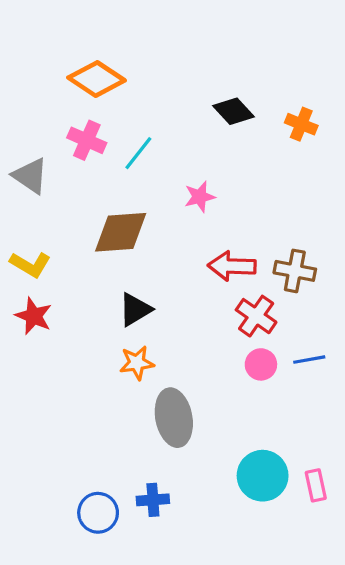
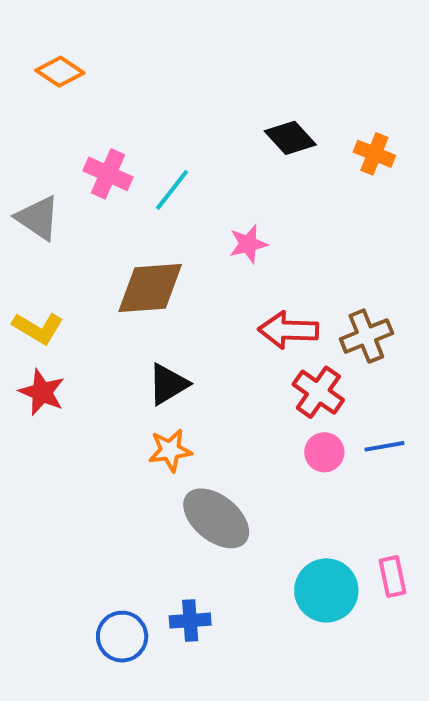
orange diamond: (96, 79) -> (60, 72), moved, size x0.7
brown cross: (295, 271) -> (366, 336), turned -33
gray ellipse: (174, 418) -> (216, 518), turned -40
pink rectangle: (316, 485) -> (392, 576), moved

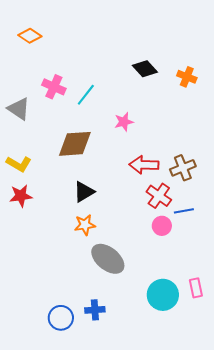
red star: (42, 392) -> (21, 196), turned -30
blue line: (384, 446) -> (184, 211), moved

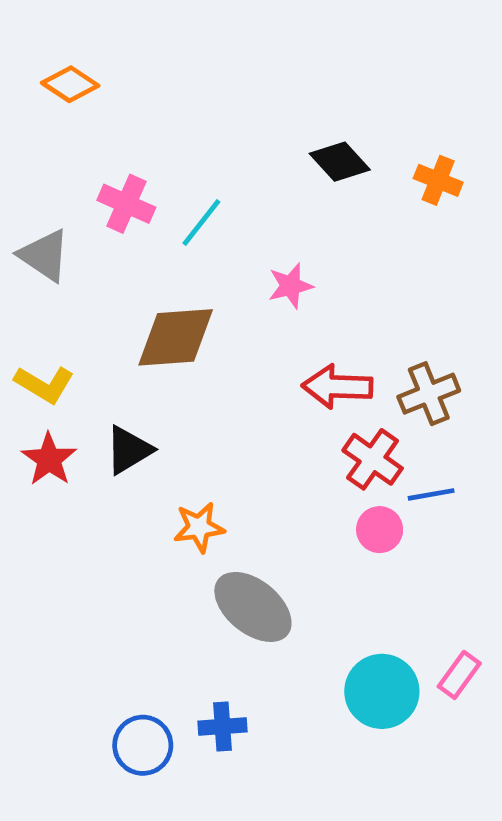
black triangle: (84, 192) -> (129, 450), moved
red star: (21, 196) -> (49, 459), turned -30
pink rectangle: (196, 288) -> (459, 675), turned 48

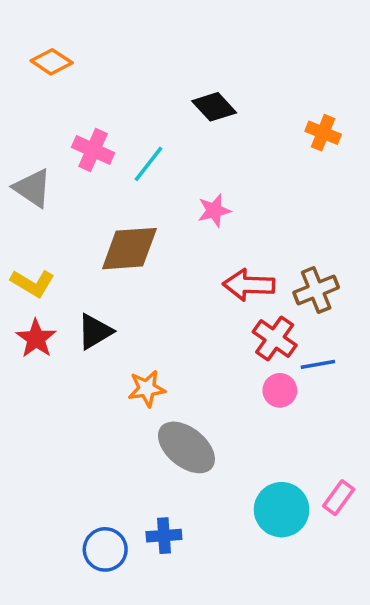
black diamond: (340, 162) -> (214, 107), moved

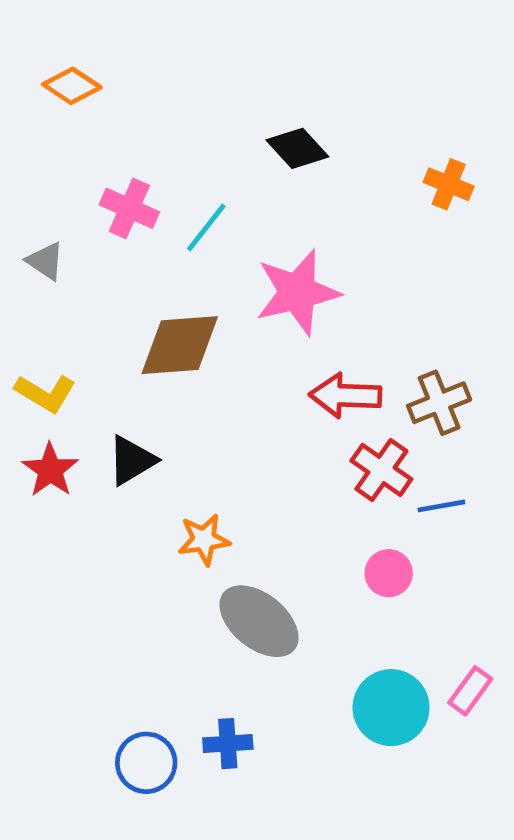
gray triangle: (33, 188) -> (45, 261), size x0.7
pink star: (214, 211) -> (297, 292), size x1.8
pink circle: (280, 390) -> (389, 573), moved

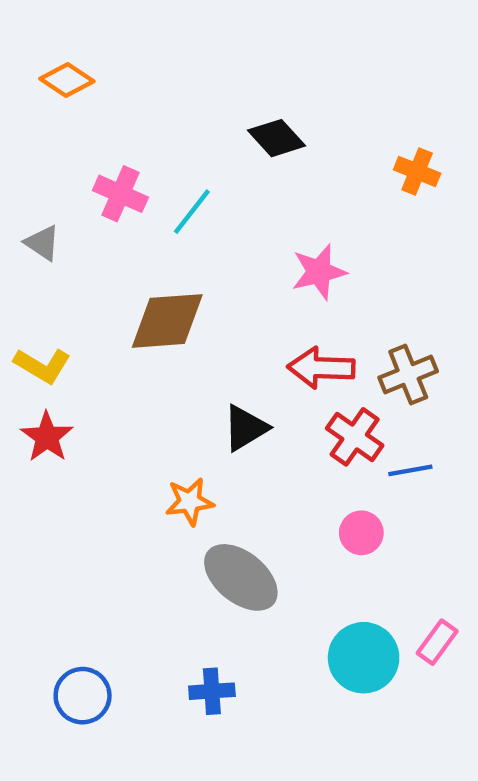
pink star: (297, 292) -> (319, 272), moved, size x0.7
black triangle: (132, 460) -> (245, 428), moved
blue circle: (146, 763) -> (83, 696), moved

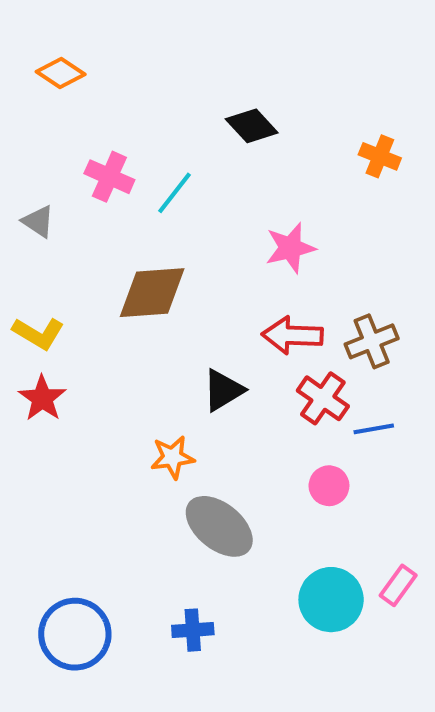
blue circle: (83, 696) -> (75, 634), size x1.4

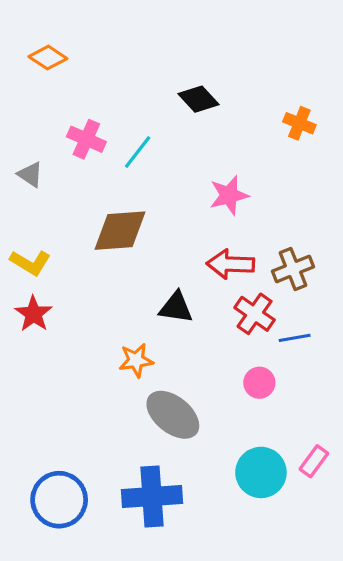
black triangle: (223, 390) -> (176, 307), turned 39
blue cross: (193, 630) -> (152, 496), size x1.8

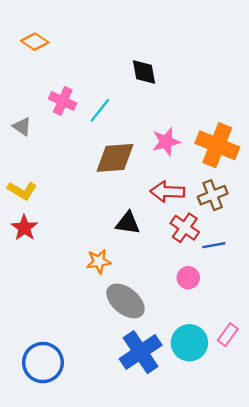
black diamond: (198, 99) -> (144, 72), turned 32
orange cross: (299, 123) -> (217, 145), moved, size x1.8
brown diamond: (120, 231) -> (115, 158), moved
blue cross: (152, 496) -> (141, 352), moved, turned -30

